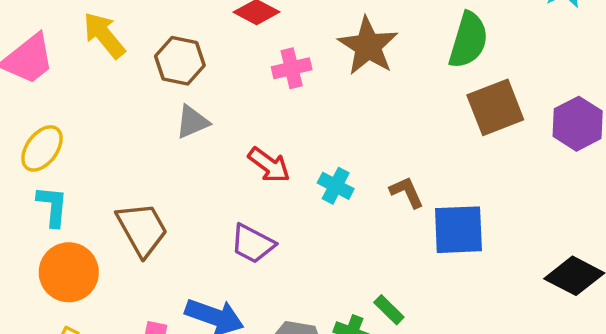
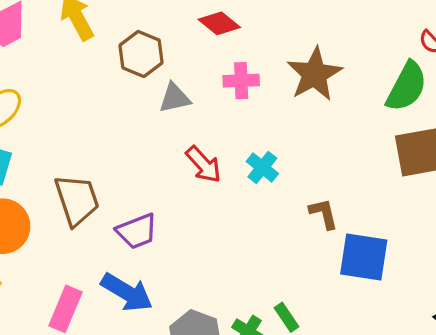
gray triangle: (192, 122) -> (175, 98), moved
cyan cross: (336, 186) -> (262, 167), moved
purple trapezoid: (253, 244) -> (137, 231), moved, turned -60

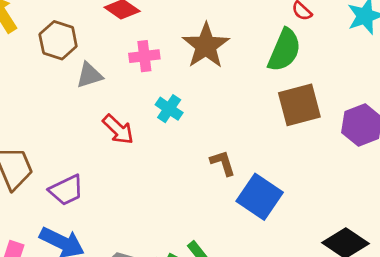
cyan cross: (262, 167) -> (169, 109), moved
blue square: (364, 257) -> (260, 197), turned 30

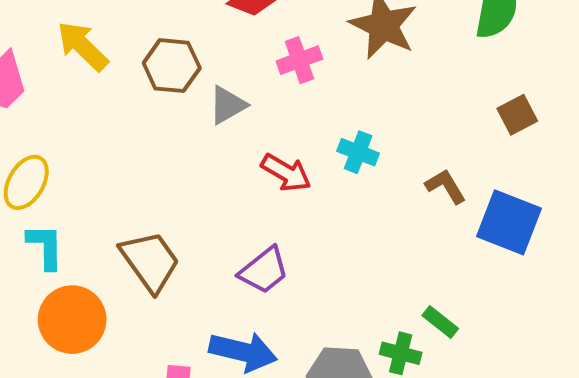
brown square: (299, 105) -> (517, 115), moved, size x0.6
cyan cross: (169, 109) -> (358, 152), moved
purple trapezoid: (66, 190) -> (264, 270), moved

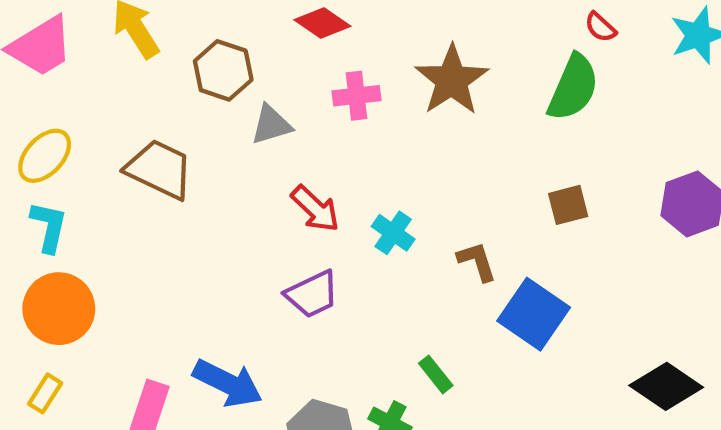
cyan cross: (358, 152) -> (393, 233), moved
brown trapezoid: (150, 261) -> (159, 169), moved, turned -42
purple trapezoid: (264, 270) -> (312, 294), moved
green rectangle: (440, 322) -> (436, 374), moved

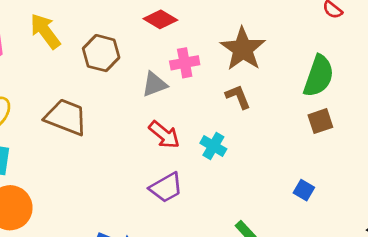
green semicircle: (573, 88) -> (319, 76), moved
gray triangle: (271, 125) -> (154, 84), moved
brown L-shape: (477, 261) -> (238, 97), moved
blue square: (534, 314) -> (304, 190), size x0.5

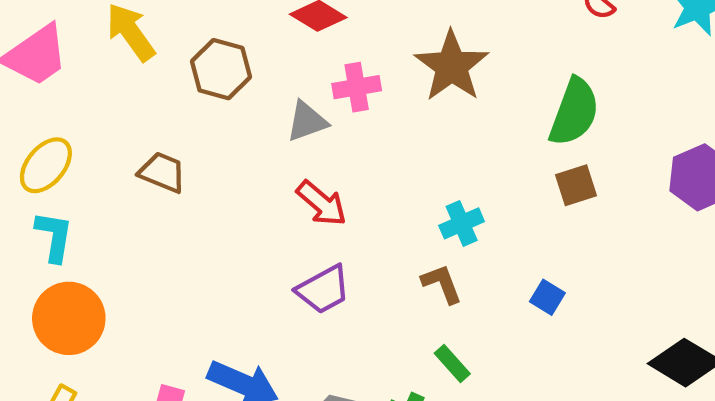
brown L-shape: (238, 97) -> (442, 284), moved
brown trapezoid: (66, 117) -> (162, 172), size x0.7
cyan cross: (213, 146) -> (462, 223), moved, turned 35

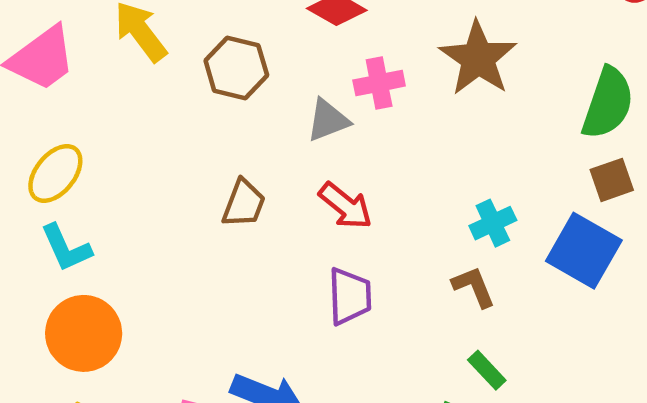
brown trapezoid: (162, 172) -> (244, 203), moved, turned 90
cyan L-shape: (54, 236) -> (66, 248), turned 148
purple trapezoid: (323, 290) -> (350, 296), turned -62
blue square: (547, 297) -> (584, 251), moved, size x2.0

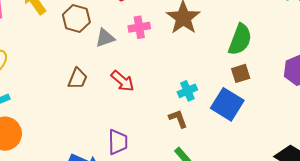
gray triangle: (328, 120) -> (105, 38), moved
purple trapezoid: (350, 296) -> (118, 142), moved

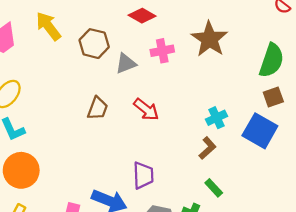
brown L-shape: (178, 119) -> (207, 148), turned 70

